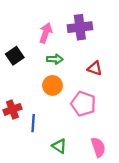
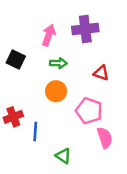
black square: (15, 56) -> (16, 60), turned -30
pink semicircle: (98, 147) -> (105, 138), moved

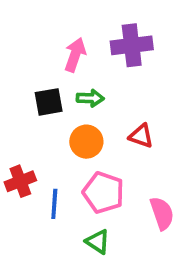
black square: (16, 60) -> (49, 102), moved, turned -36
red triangle: (101, 73) -> (141, 136), moved
pink pentagon: (89, 111) -> (103, 193), moved

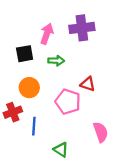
black square: (49, 102) -> (25, 54), moved
orange circle: (86, 142) -> (29, 88), moved
pink pentagon: (103, 193) -> (68, 102), moved

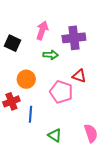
purple cross: (82, 28) -> (74, 38), moved
black square: (25, 54) -> (12, 43), moved, turned 35
pink semicircle: (101, 132) -> (91, 133), moved

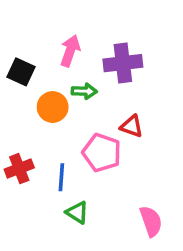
orange circle: (26, 79) -> (53, 107), moved
blue line: (30, 114) -> (61, 177), moved
green triangle: (55, 135) -> (77, 212), moved

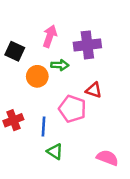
pink semicircle: (151, 221) -> (107, 158), turned -50

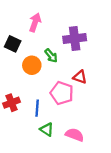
pink arrow: (50, 36) -> (35, 22), moved
green arrow: (60, 65) -> (51, 56), turned 48
pink semicircle: (107, 158) -> (75, 135), moved

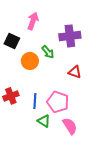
pink pentagon: (62, 93) -> (58, 102), moved
pink semicircle: (75, 135) -> (70, 126), turned 36

